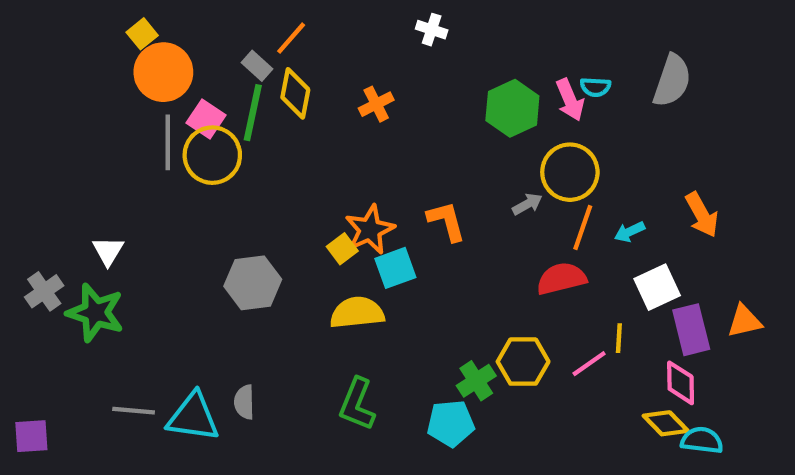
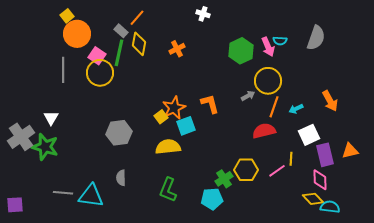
gray line: (168, 142) -> (63, 70), moved
gray cross: (44, 291) -> (21, 137), size x1.5
gray semicircle: (244, 402) -> (121, 178), moved

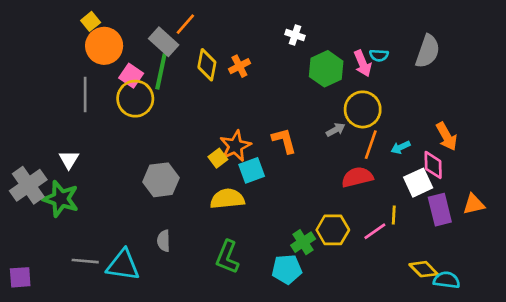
white cross: (203, 14) -> (295, 35), moved
gray rectangle: (121, 31) -> (164, 42), size x1.5
yellow diamond: (139, 44) -> (207, 65), moved
pink diamond: (320, 180) -> (433, 165), moved

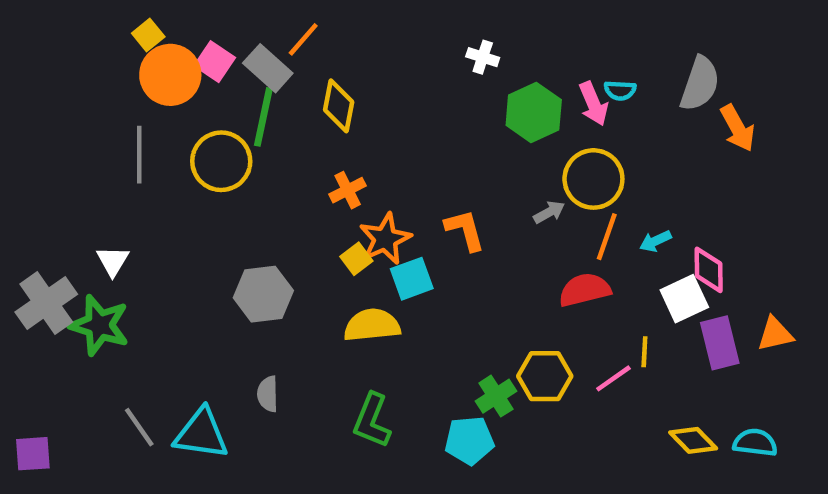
orange cross: (239, 66) -> (348, 190), moved
pink square: (131, 76) -> (215, 62), moved
orange arrow: (447, 137) -> (737, 128), moved
gray line: (85, 261) -> (139, 427), turned 50
cyan semicircle: (447, 280) -> (755, 443), moved

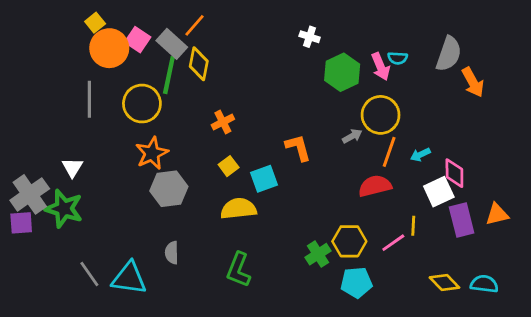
yellow diamond: (339, 106) -> (199, 64), moved
orange star: (385, 239) -> (152, 153), moved
cyan pentagon: (469, 440) -> (356, 283), moved
purple square: (33, 454) -> (21, 223), moved

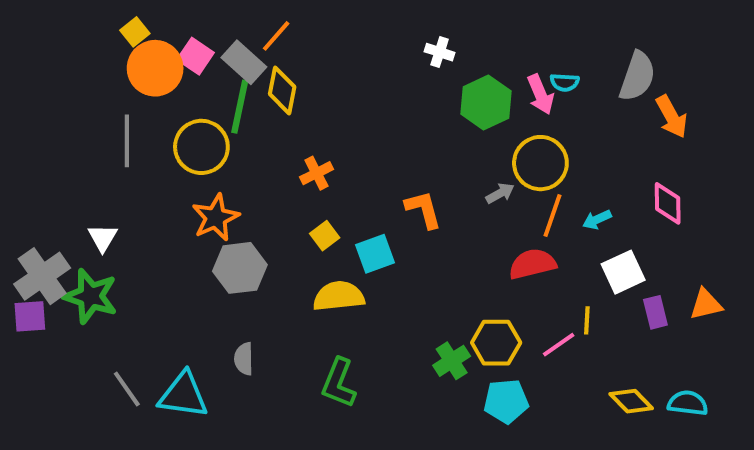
pink diamond: (454, 173) -> (668, 203), moved
purple rectangle: (462, 220) -> (655, 312), size x0.7

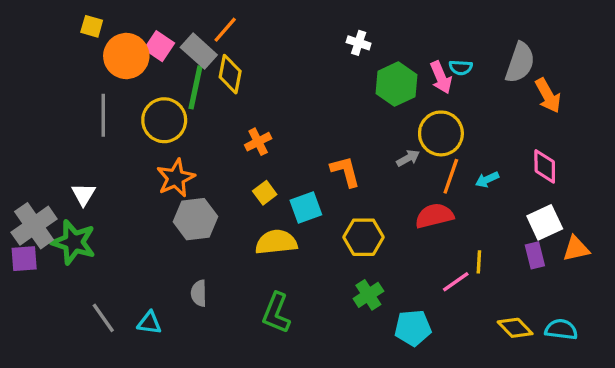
yellow square: (135, 32) -> (92, 26), moved, turned -35
white square: (623, 272) -> (545, 222), moved
yellow hexagon: (496, 343) -> (364, 237), moved
cyan triangle: (183, 395) -> (149, 323), size x0.6

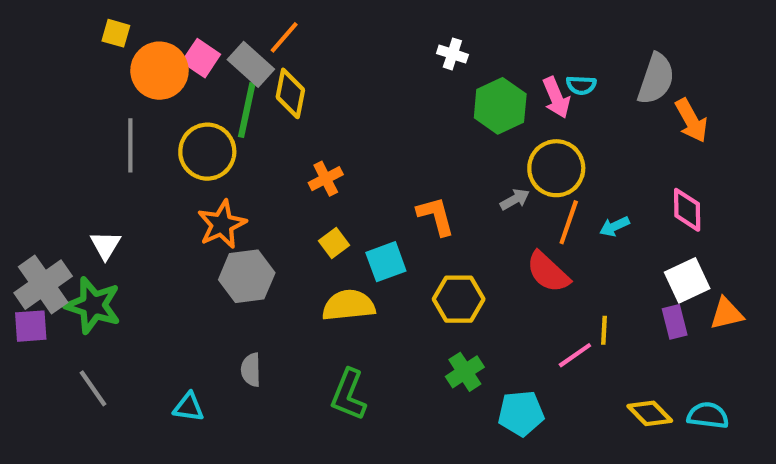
red semicircle: (434, 216) -> (548, 272), turned -123
gray line: (103, 318) -> (93, 388), moved

